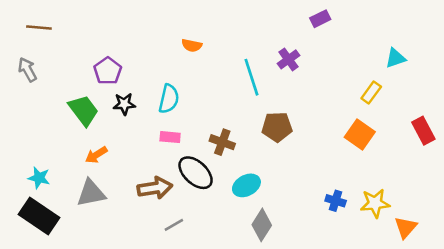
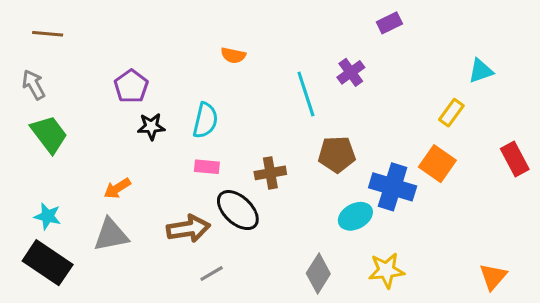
green trapezoid: (84, 110) -> (49, 134), moved
brown cross: (222, 142) -> (270, 173), turned -30
cyan ellipse: (246, 185) -> (355, 216), moved
blue cross: (336, 201) -> (393, 187), moved, size x1.8
yellow star: (375, 203) -> (386, 270), moved

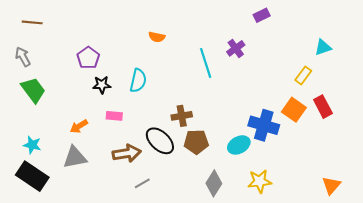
brown pentagon: (337, 154) -> (196, 142), moved
red rectangle: (515, 159) -> (323, 107), moved
pink rectangle: (207, 167) -> (114, 116), moved

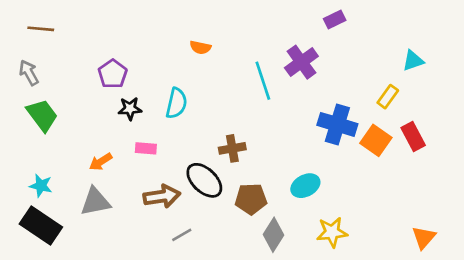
purple cross: (236, 48) -> (301, 62), size x1.4
blue cross: (264, 125) -> (337, 124), moved
brown pentagon: (196, 142) -> (251, 199), moved

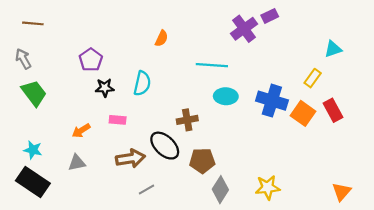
orange semicircle: (200, 47) -> (161, 38), turned -77
purple cross: (301, 62) -> (244, 29), moved
cyan line: (263, 81) -> (212, 65), turned -68
cyan ellipse: (305, 186) -> (226, 96), moved, turned 30
gray triangle: (95, 202) -> (77, 163), size x0.7

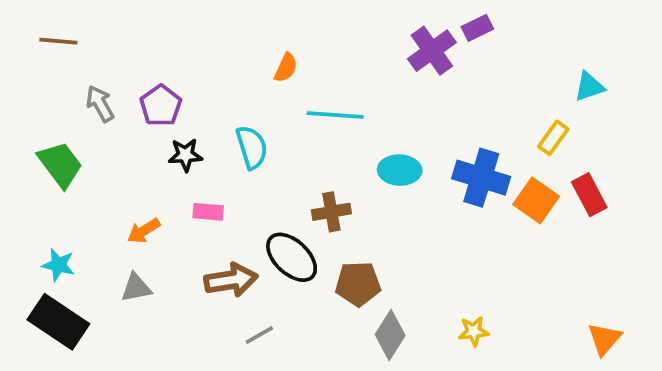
gray arrow: (23, 59) -> (100, 104), moved
cyan line: (212, 65) -> (335, 115), moved
cyan semicircle: (142, 83) -> (252, 147), turned -30
yellow star: (268, 187) -> (474, 331), size x0.7

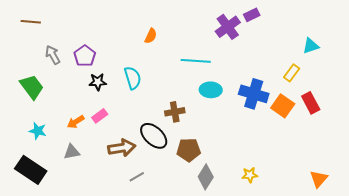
cyan line: (335, 115) -> (196, 61), moved
pink rectangle: (208, 212) -> (100, 116), moved, turned -42
cyan star: (58, 265) -> (38, 131), moved

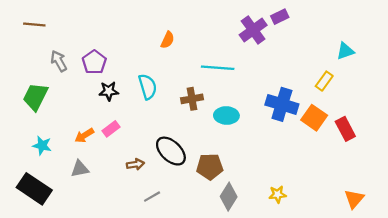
green trapezoid: (32, 87) -> (35, 97), turned -116
cyan ellipse: (211, 90) -> (226, 116), moved
red rectangle: (311, 103) -> (345, 129), moved
brown cross: (175, 112) -> (192, 99), moved
brown arrow: (122, 148) -> (135, 164), size x0.6

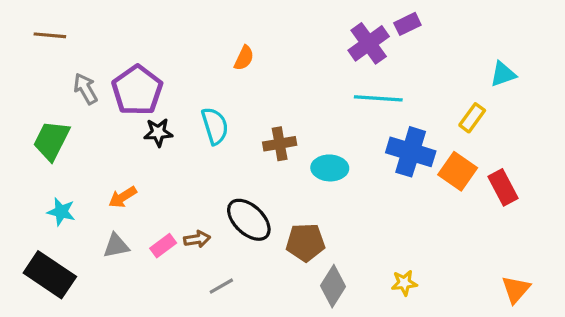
purple pentagon: (94, 62) -> (137, 90), size x1.4
cyan line: (218, 68) -> (378, 98), moved
pink rectangle: (111, 129) -> (163, 246), moved

